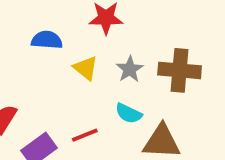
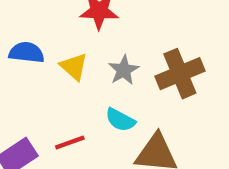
blue semicircle: (47, 40) -> (26, 52), moved
brown cross: (180, 70) -> (180, 74), turned -30

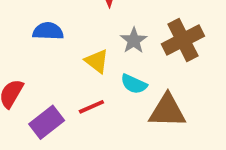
yellow triangle: (74, 67) -> (97, 61), moved

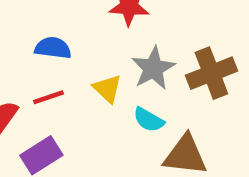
gray star: (134, 40) -> (153, 68), size x1.4
red line: (91, 107) -> (48, 97), moved

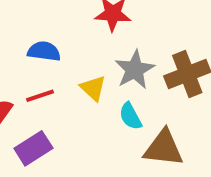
cyan semicircle: (149, 120) -> (130, 116), turned 32

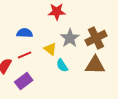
cyan semicircle: (130, 116) -> (62, 65), moved
brown triangle: (164, 148) -> (95, 65), moved

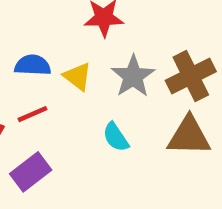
yellow triangle: (50, 49) -> (78, 77), moved

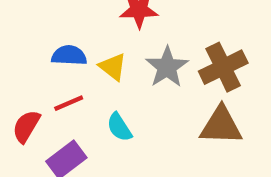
cyan semicircle: (116, 137) -> (119, 127), moved

